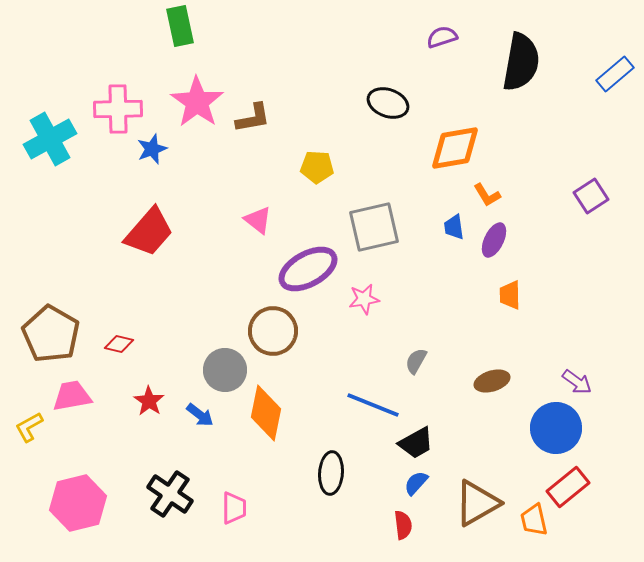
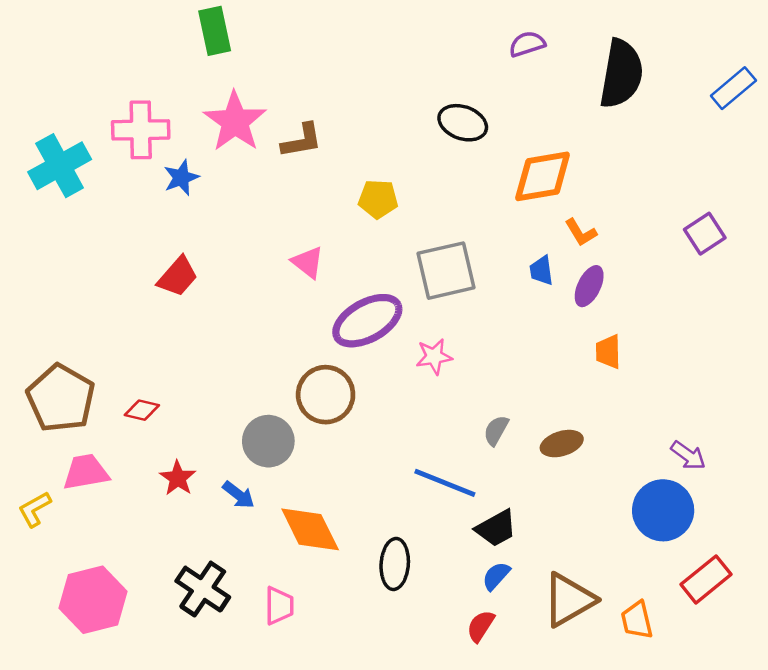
red trapezoid: (149, 232) -> (178, 277), size x0.7
brown ellipse: (492, 381) -> (562, 444), moved
orange diamond: (266, 413) -> (310, 529), moved, turned -38
red rectangle: (568, 487) -> (706, 579), moved
red semicircle: (403, 525) -> (481, 626), turned -140

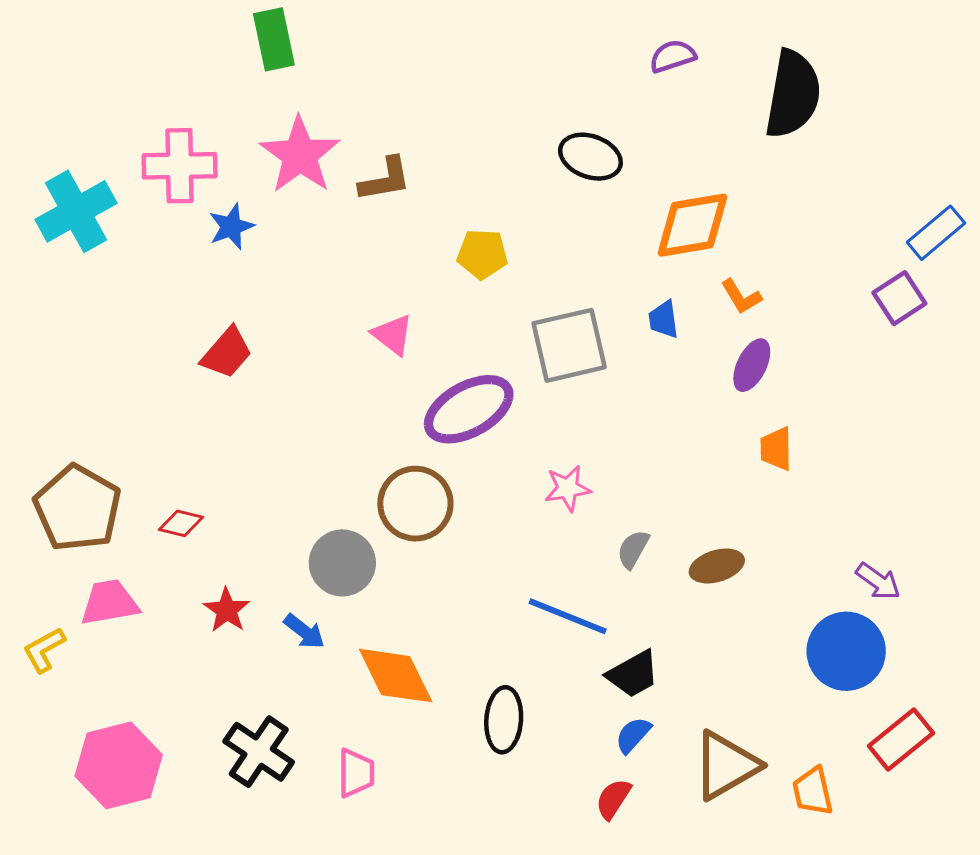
blue rectangle: (733, 88) -> (936, 233), moved
blue trapezoid: (541, 271) -> (664, 319), moved
pink star: (434, 356) -> (568, 488), moved

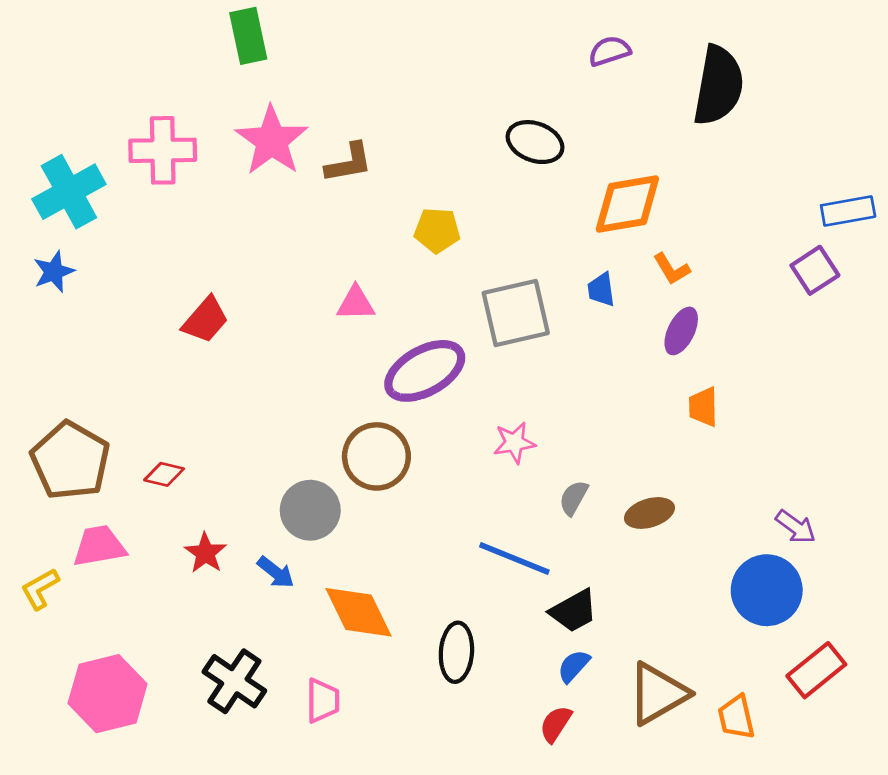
blue star: (231, 227) -> (54, 272), moved
blue rectangle: (936, 233) -> (848, 211), turned 30
pink triangle: (393, 335) -> (356, 303), turned -39

